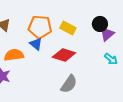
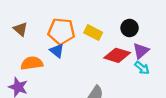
purple triangle: (107, 34) -> (141, 51), moved
red diamond: (64, 55) -> (117, 55), moved

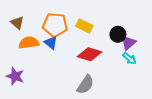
black circle: (130, 28) -> (118, 34), moved
red diamond: (117, 55) -> (90, 54), moved
orange semicircle: (32, 63) -> (29, 43), moved

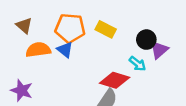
red diamond: (90, 54) -> (115, 80), moved
cyan arrow: (129, 58) -> (137, 64), moved

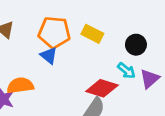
orange semicircle: (38, 50) -> (20, 85), moved
purple triangle: (159, 50) -> (150, 79), moved

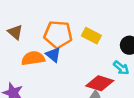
orange semicircle: (20, 85) -> (33, 58), moved

